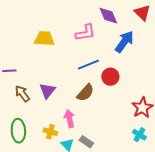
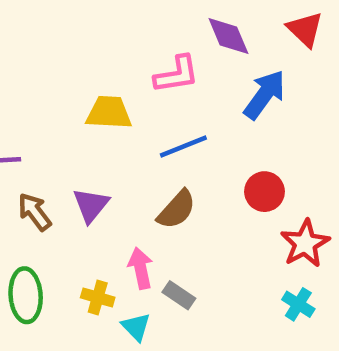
yellow trapezoid: (44, 39) -> (109, 113), moved
red circle: (110, 77) -> (265, 192), moved
gray rectangle: (86, 142) -> (179, 295), moved

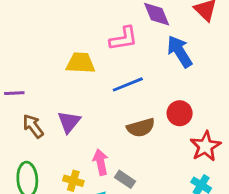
blue arrow: (265, 95) -> (180, 51), turned -68
brown semicircle: (177, 210) -> (141, 128), moved, turned 32

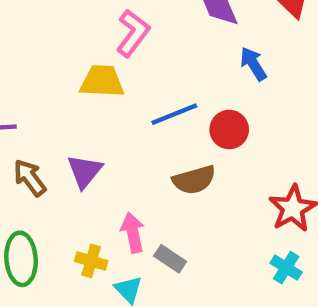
pink L-shape: (124, 39) -> (133, 33), moved, turned -44
blue arrow: (180, 51) -> (253, 64), size x0.7
red circle: (180, 113) -> (229, 130), moved

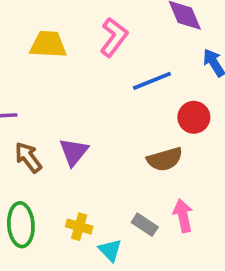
yellow trapezoid: (102, 81) -> (48, 44), moved
blue line: (174, 114) -> (152, 81), moved
pink arrow: (133, 232) -> (183, 216), moved

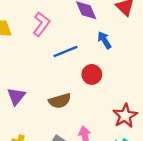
brown semicircle: (165, 159) -> (60, 101), moved

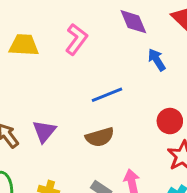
blue line: (65, 52) -> (107, 95), moved
red circle: (92, 74) -> (170, 121), moved

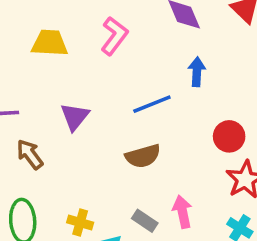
blue arrow: (157, 60) -> (197, 72), moved, turned 35
purple triangle: (44, 131) -> (75, 117), moved

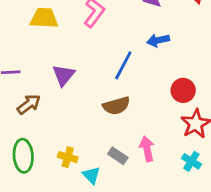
blue arrow: (197, 72) -> (158, 40), turned -105
blue line: (152, 104) -> (123, 65), turned -40
brown arrow: (30, 154) -> (29, 104), turned 90

